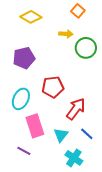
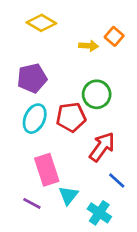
orange square: (78, 11) -> (114, 36), moved
green circle: (86, 48) -> (97, 94), moved
cyan ellipse: (21, 99) -> (35, 119), moved
cyan triangle: (61, 135) -> (68, 195), moved

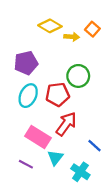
yellow diamond: (41, 23) -> (50, 26), moved
red arrow: (102, 147) -> (66, 124), moved
pink rectangle: (47, 170) -> (38, 137), turned -40

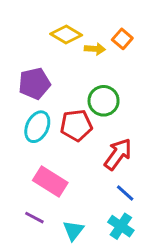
red arrow: (66, 124) -> (118, 154), moved
cyan triangle: (55, 158) -> (73, 230), moved
cyan cross: (80, 172) -> (121, 226), moved

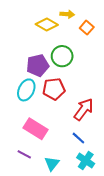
yellow arrow: (95, 49) -> (67, 14), moved
purple pentagon: (34, 83) -> (38, 65), moved
green circle: (104, 101) -> (62, 56), moved
blue line: (125, 193) -> (78, 138), moved

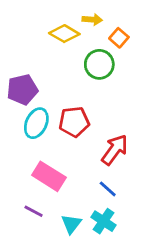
green circle: (62, 56) -> (99, 64), moved
purple pentagon: (38, 65) -> (22, 90), moved
cyan cross: (86, 161) -> (104, 221), moved

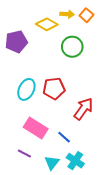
orange square: (119, 38) -> (86, 15), moved
purple pentagon: (22, 90) -> (16, 42), moved
blue line: (108, 189) -> (64, 137), moved

